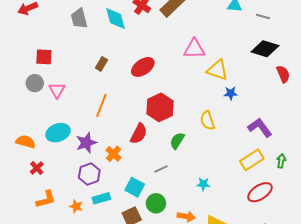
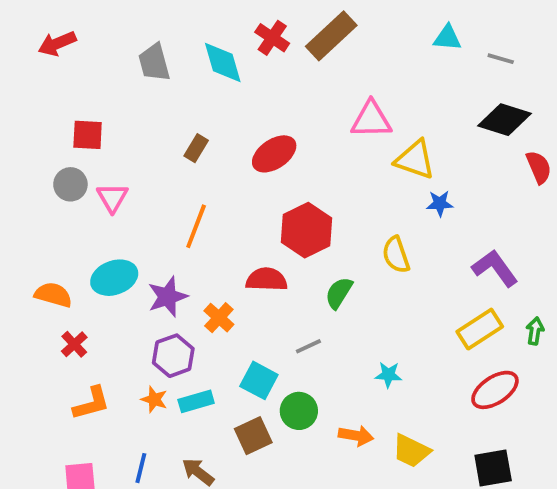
red semicircle: (139, 134) -> (267, 280), turned -115
orange star: (76, 206) -> (154, 399), moved

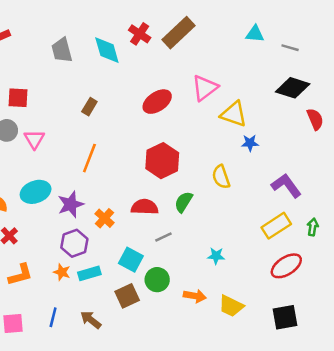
pink triangle: (371, 120) -> (205, 88), turned -36
red ellipse: (274, 154) -> (157, 102), moved
red semicircle: (267, 280) -> (145, 207), moved

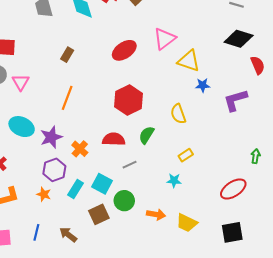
purple L-shape: (286, 186) -> (235, 100), moved, turned -70
cyan ellipse: (36, 192) -> (22, 127), turned 45
yellow rectangle: (276, 226) -> (186, 155), moved, size x0.6
cyan rectangle: (89, 273) -> (76, 189), moved, turned -42

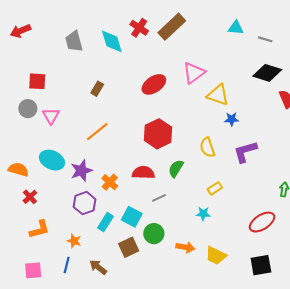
orange line: (67, 98) -> (97, 132), turned 30
purple L-shape: (235, 100) -> (245, 152), moved
orange star: (44, 194) -> (74, 241), moved

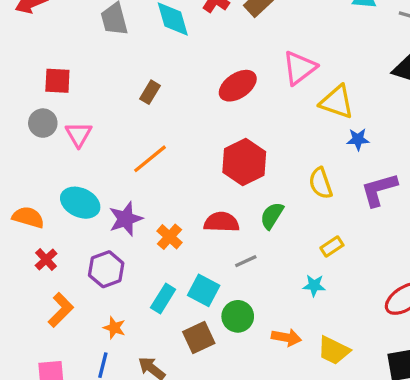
purple hexagon: (85, 203) -> (106, 269), moved
orange L-shape: (39, 229) -> (61, 310), turned -30

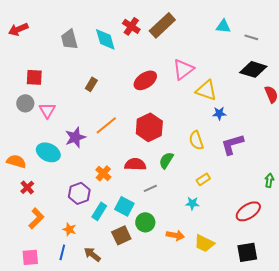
orange line: (150, 159) -> (106, 125), moved
purple star: (126, 219) -> (75, 137), moved
purple hexagon: (106, 269) -> (79, 193), moved

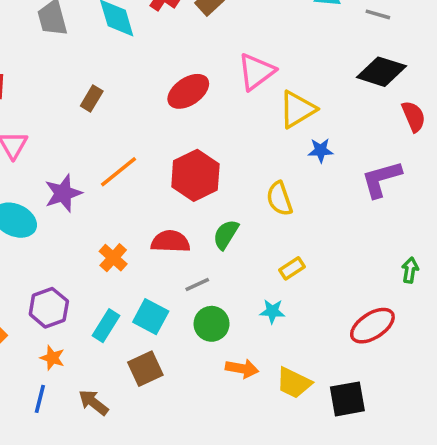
yellow triangle: (206, 90) -> (297, 109), turned -50
purple L-shape: (232, 144) -> (381, 179), moved
purple hexagon: (79, 193) -> (49, 308), moved
green circle: (145, 222) -> (212, 324), moved
black square: (247, 252) -> (347, 399), moved

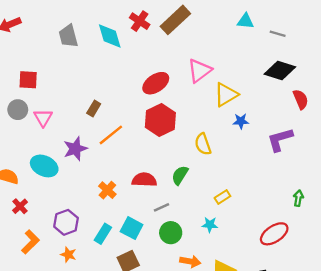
brown rectangle: (92, 99) -> (94, 108), moved
red hexagon: (195, 175) -> (160, 120), moved
yellow semicircle: (279, 199) -> (203, 144), moved

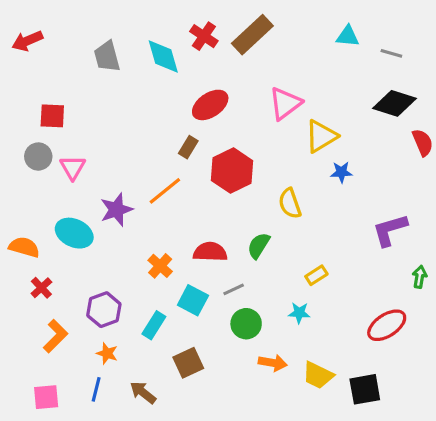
red ellipse: (156, 83) -> (210, 105), moved
brown rectangle: (94, 108) -> (188, 147), moved
purple L-shape: (280, 140) -> (390, 230), moved
cyan square: (132, 228) -> (193, 300), moved

